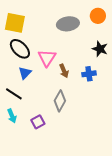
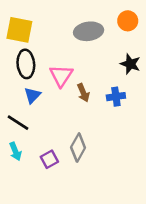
black ellipse: (20, 49) -> (26, 64), turned 40
gray diamond: (60, 101) -> (78, 147), moved

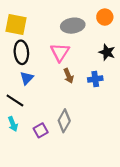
pink triangle: (61, 76) -> (60, 52), moved

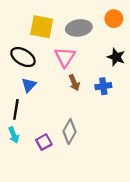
yellow square: (16, 25) -> (42, 27), moved
black ellipse: (21, 52) -> (23, 57), turned -55
black line: (15, 100) -> (16, 109), turned 66

